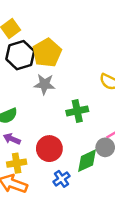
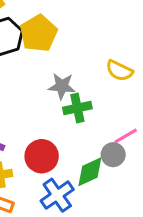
gray star: (45, 84) -> (62, 86), moved
blue cross: (62, 179) -> (57, 195), size x1.5

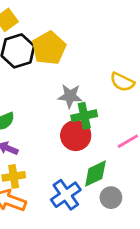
gray circle: (113, 155) -> (111, 198), moved
red circle: (42, 156) -> (76, 136), moved

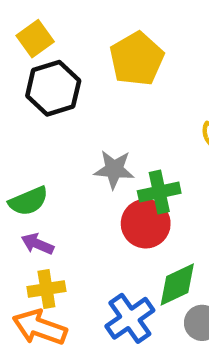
yellow pentagon: (49, 48) -> (137, 59), moved
gray star: (70, 96) -> (114, 169), moved

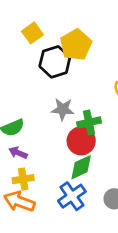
yellow square: (35, 39) -> (32, 33), moved
black hexagon: (53, 88) -> (55, 62), moved
green diamond: (177, 284) -> (81, 167), moved

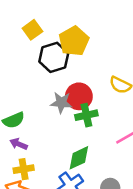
red circle: (81, 141) -> (79, 96), moved

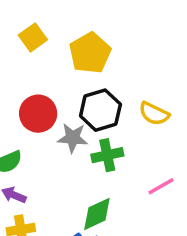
black hexagon: (54, 57) -> (100, 110), moved
red circle: (79, 96) -> (38, 114), moved

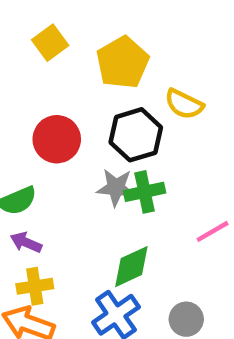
yellow semicircle: (154, 114) -> (184, 104), moved
gray star: (73, 138) -> (116, 187), moved

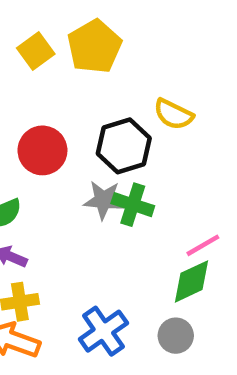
yellow pentagon: (123, 62) -> (94, 47), moved
green cross: (145, 192) -> (133, 205), turned 30
green diamond: (131, 267) -> (192, 281), moved

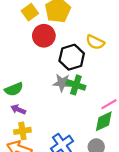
red circle: (42, 150) -> (44, 36), moved

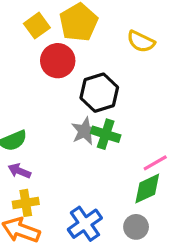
yellow semicircle: (95, 42) -> (141, 41), moved
gray star: (62, 83) -> (85, 131), turned -30

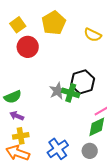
yellow square: (37, 26) -> (18, 25), moved
red circle: (58, 61) -> (28, 47), moved
black hexagon: (99, 93) -> (83, 82), moved

